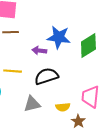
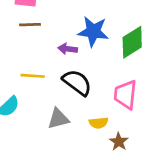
black semicircle: (46, 76) -> (77, 82), turned 55
pink trapezoid: (91, 97) -> (125, 95), moved

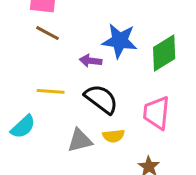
brown line: (30, 25) -> (48, 33), turned 30
yellow semicircle: (99, 123) -> (114, 136), moved

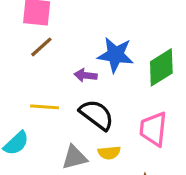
brown line: (48, 33) -> (41, 47), turned -70

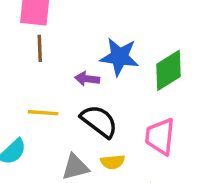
brown line: (41, 47) -> (40, 48), turned -50

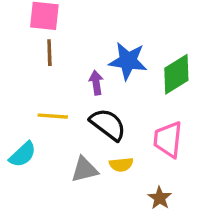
purple arrow: (87, 79) -> (96, 83), turned 75

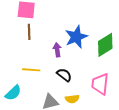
blue star: (128, 61) -> (76, 37), turned -30
black semicircle: (108, 124) -> (64, 75), size x0.7

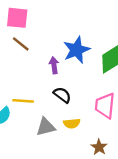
brown line: (29, 32) -> (21, 44), turned -49
yellow line: (31, 70) -> (23, 101), moved

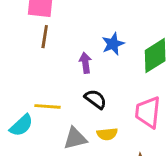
brown line: (21, 44) -> (45, 37), turned 60
blue star: (77, 50) -> (113, 44), size x0.7

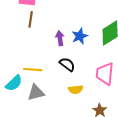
blue star: (113, 44) -> (80, 36), moved
gray triangle: (75, 138) -> (36, 93), moved

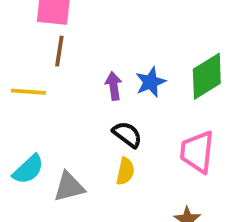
yellow line: (33, 70) -> (28, 92), moved
yellow semicircle: (76, 89) -> (125, 171), moved, turned -72

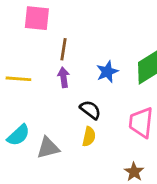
brown line: (59, 51) -> (64, 49), moved
purple arrow: (114, 86) -> (64, 77), moved

